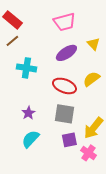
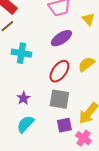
yellow triangle: (93, 44) -> (88, 19), moved
red ellipse: (64, 86) -> (59, 71), turned -75

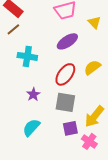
purple star: (23, 98) -> (33, 94), moved

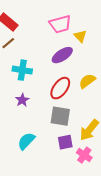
yellow triangle: (94, 22) -> (80, 36), moved
purple star: (33, 94) -> (22, 100), moved

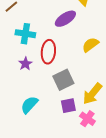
red ellipse: (60, 88) -> (48, 52), moved, turned -30
gray square: (60, 116) -> (63, 80), turned -35

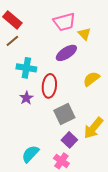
cyan semicircle: (29, 105) -> (30, 154), moved
purple square: (68, 106) -> (69, 140), turned -35
pink cross: (87, 119) -> (61, 161), moved

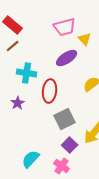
purple star: (26, 98) -> (18, 103), moved

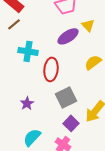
yellow triangle: (85, 39) -> (88, 25), moved
purple star: (18, 103) -> (27, 103), moved

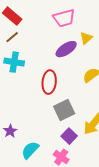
yellow triangle: (88, 25) -> (86, 38), turned 32
cyan cross: (28, 51) -> (14, 62), moved
purple star: (27, 103) -> (10, 131), moved

